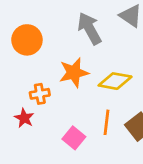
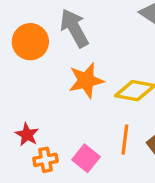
gray arrow: (89, 29) -> (74, 28), moved
orange cross: (40, 94) -> (46, 160), moved

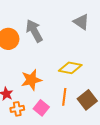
orange star: (86, 81) -> (31, 80), moved

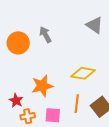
gray arrow: (34, 31) -> (45, 35), size x0.7
pink square: (41, 108) -> (53, 115), turned -35

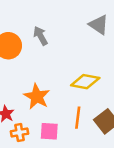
orange star: (42, 86) -> (37, 97), turned -30

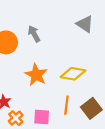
orange star: (37, 97) -> (36, 75), moved
orange cross: (19, 132) -> (16, 118), turned -32

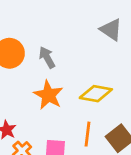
gray arrow: (34, 34) -> (47, 57), moved

